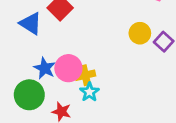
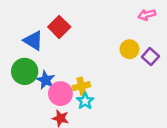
pink circle: (68, 68) -> (60, 94), moved
green circle: (29, 95) -> (25, 71), moved

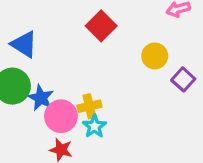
red square: (59, 27) -> (101, 26), moved
purple square: (150, 57) -> (183, 79), moved

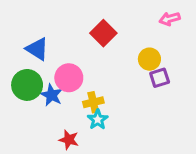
purple square: (183, 79) -> (160, 78), moved, turned 30
pink circle: (61, 116) -> (69, 78), moved

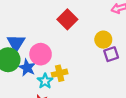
blue triangle: (37, 49) -> (16, 43), moved, turned 30
cyan star: (98, 120) -> (45, 81), moved

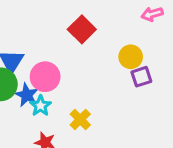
yellow cross: (60, 73) -> (80, 119), moved, turned -32
cyan star: (45, 81) -> (41, 106), moved

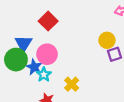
red square: (82, 29) -> (48, 21), moved

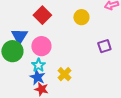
yellow circle: (107, 40) -> (81, 17), moved
blue star: (34, 67) -> (37, 77), moved

